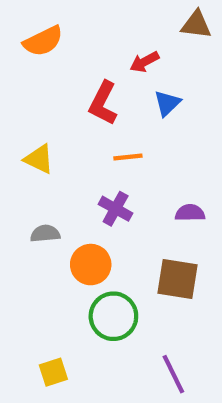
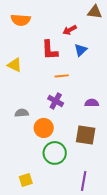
orange semicircle: (43, 41) -> (21, 20), turned 30
red L-shape: (103, 103) -> (50, 50), turned -30
yellow triangle: (39, 159) -> (15, 65), moved
purple line: (173, 374) -> (84, 181), turned 36

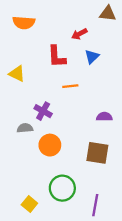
purple cross: (56, 101) -> (43, 111), moved
green circle: (55, 153) -> (62, 188), moved
yellow square: (26, 180) -> (29, 204), turned -32

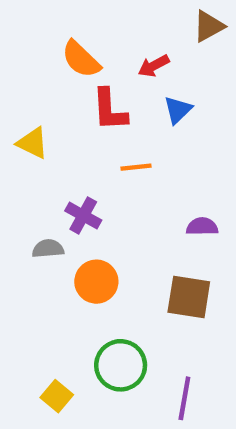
brown triangle: (108, 14) -> (209, 26), turned -36
orange semicircle: (24, 23) -> (81, 59), moved, turned 40

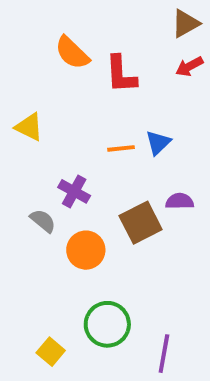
red arrow: (154, 66) -> (189, 66), moved
red L-shape: (110, 110) -> (121, 74), moved
blue triangle: (178, 110) -> (158, 143), moved
gray semicircle: (48, 249) -> (43, 221), turned 44
brown square: (189, 297) -> (141, 223), moved, turned -36

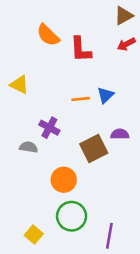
gray semicircle: (43, 221) -> (29, 147), turned -30
orange circle: (86, 250) -> (64, 180), moved

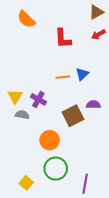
orange semicircle: (48, 35) -> (26, 19), moved
yellow triangle: (19, 85) -> (15, 96), moved, turned 35

